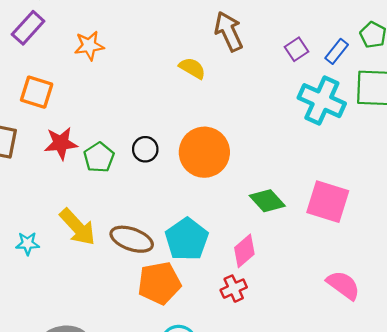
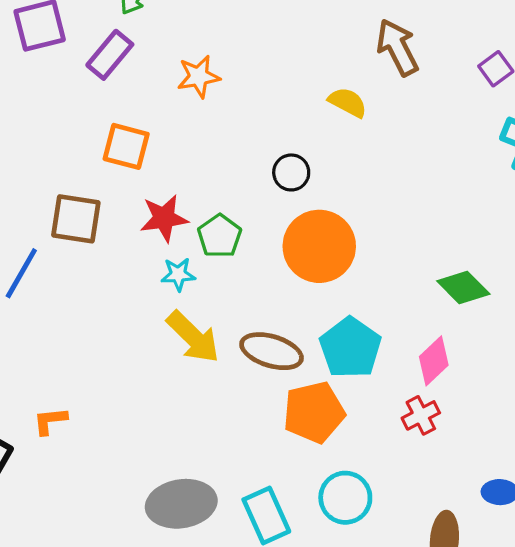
black circle: (145, 149) -> (291, 172), moved
orange circle: (204, 152) -> (319, 246), moved
cyan star: (28, 244) -> (178, 274), moved

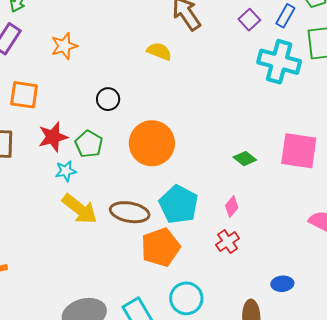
black circle: (291, 172) -> (108, 99), moved
green diamond: (463, 288) -> (245, 159), size x0.7
pink diamond: (434, 361) -> (232, 207), size x0.7

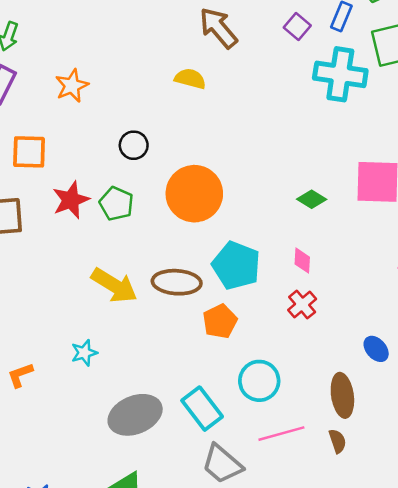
cyan star: (66, 171) -> (84, 353), moved
pink diamond: (232, 207) -> (302, 261), turned -30
orange pentagon: (161, 247) -> (220, 321), size x0.7
blue ellipse: (282, 284) -> (376, 349), turned 60

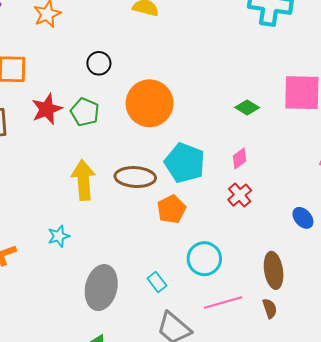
pink diamond: (302, 261) -> (240, 159), turned 50
yellow arrow: (114, 285) -> (83, 180), turned -126
blue ellipse: (376, 349) -> (303, 218), moved
cyan rectangle: (202, 409) -> (157, 282), size x0.6
gray ellipse: (135, 415) -> (101, 288), turned -54

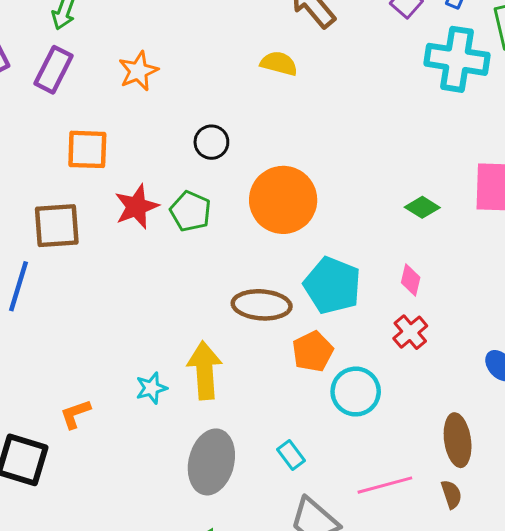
pink diamond: (240, 159) -> (411, 280), turned -40
yellow arrow: (83, 180) -> (205, 370), moved
cyan circle: (204, 259) -> (356, 392), moved

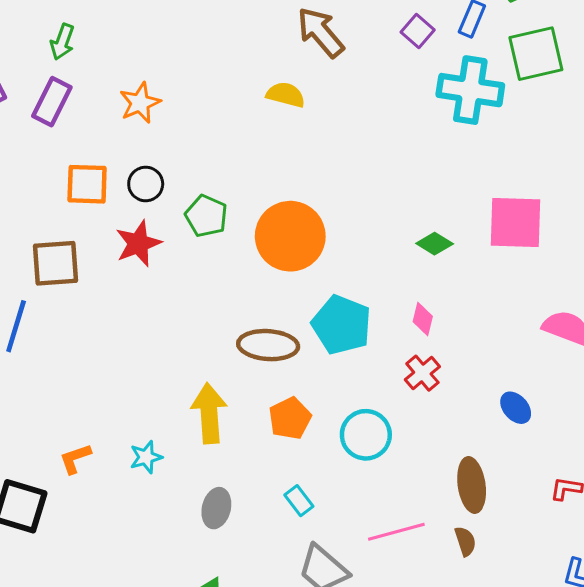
black circle: (211, 142) -> (146, 184), moved
green pentagon: (191, 211) -> (206, 216), moved
orange pentagon: (313, 351) -> (290, 418), moved
cyan star: (151, 388) -> (146, 457), moved
gray ellipse: (211, 462) -> (216, 508), size x0.6

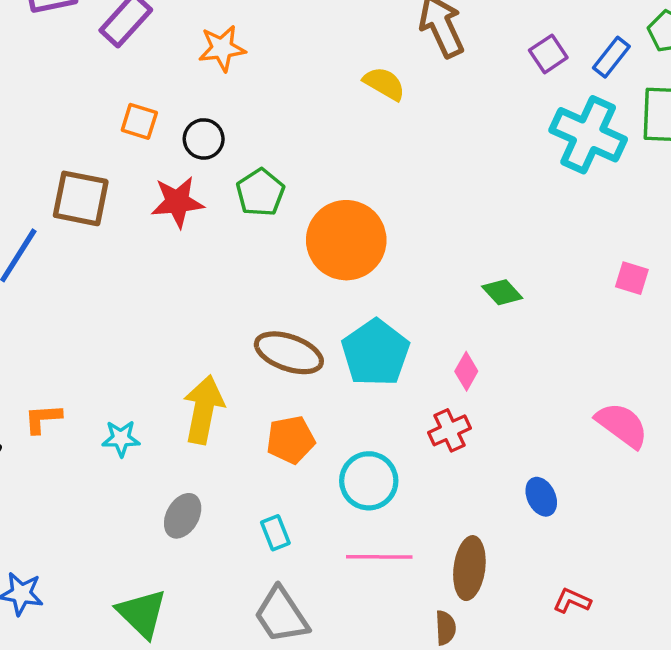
orange square: (87, 184) -> (139, 121), size x0.7
pink square: (516, 223) -> (632, 278), moved, size x0.5
pink line: (396, 532) -> (379, 557), moved

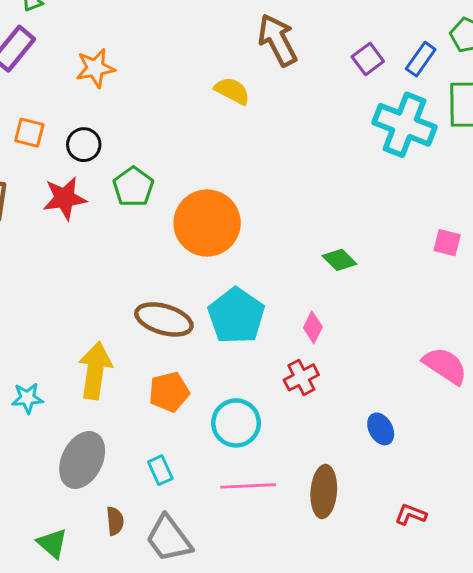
gray ellipse: (183, 516) -> (82, 460), size x1.5
green triangle: (142, 613) -> (52, 543), size x0.7
brown semicircle: (445, 628) -> (115, 521), moved

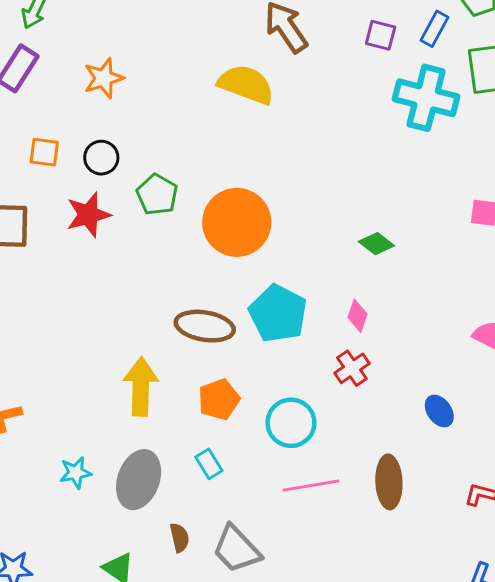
purple square: (368, 59) -> (381, 35), turned -32
yellow semicircle: (232, 91) -> (246, 84), size x1.5
cyan star: (27, 398) -> (76, 473), moved
cyan rectangle: (160, 470) -> (209, 464), moved

